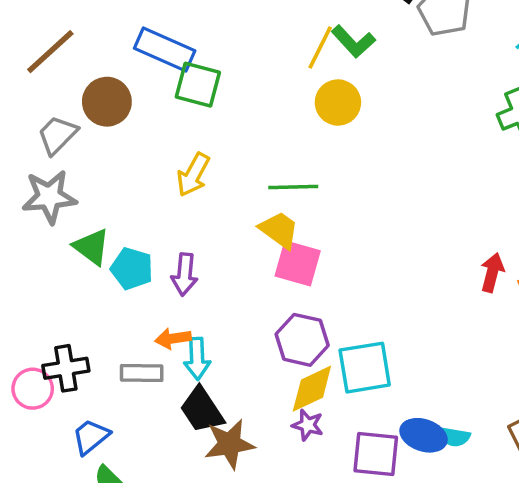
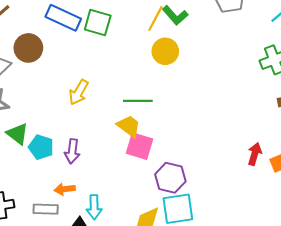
green square: (198, 85) -> (98, 23), moved
purple hexagon: (302, 340) -> (170, 178), moved
cyan arrow: (197, 359) -> (94, 207), moved

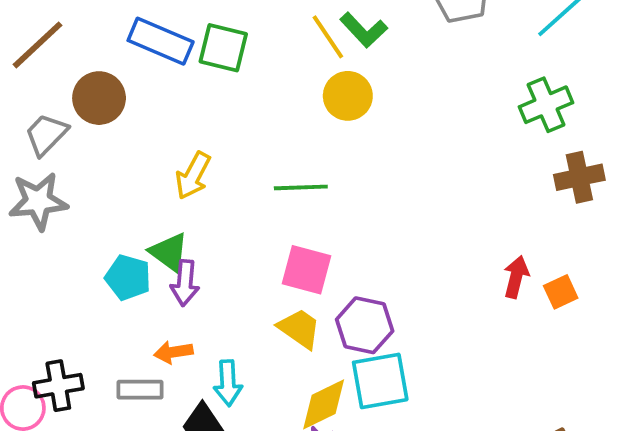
yellow line: (155, 19) -> (328, 37), turned -60
yellow trapezoid: (129, 126) -> (299, 329), moved
green triangle: (17, 134) -> (169, 252), moved

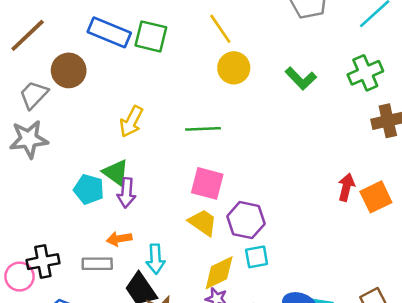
green L-shape: (364, 30) -> (301, 78), moved
orange square: (561, 292) -> (376, 197), size x1.4
cyan square: (380, 381) -> (257, 257), size x0.6

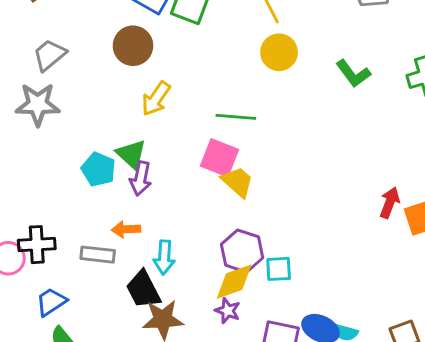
brown circle: (69, 70) -> (133, 46), moved
pink square: (207, 183) -> (220, 158), moved
purple hexagon: (246, 220) -> (242, 251), moved
yellow trapezoid: (203, 223) -> (237, 182), moved

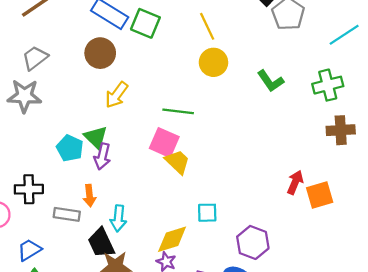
orange arrow: (126, 229) -> (89, 196), turned -95
black cross: (37, 245) -> (29, 189), moved
purple hexagon: (242, 251) -> (253, 242), moved
cyan square: (279, 269) -> (207, 213), moved

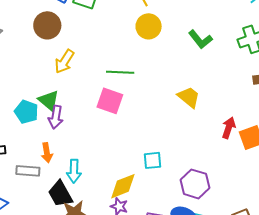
yellow trapezoid: (177, 162) -> (189, 97), moved

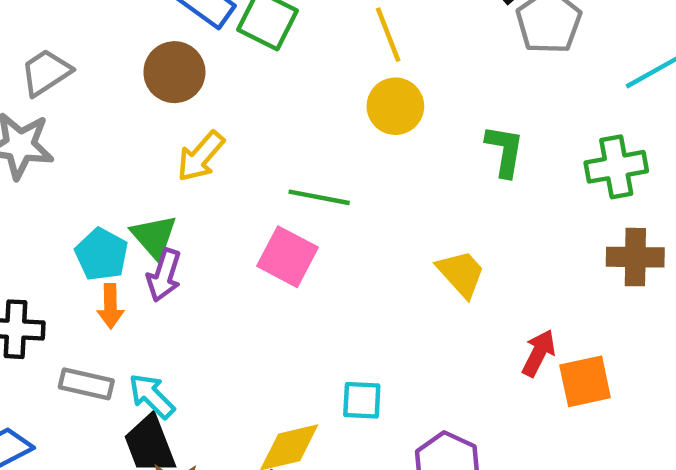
green L-shape: (200, 39) -> (505, 151), turned -140
orange arrow: (47, 153) -> (110, 306), moved
cyan arrow: (74, 171) -> (152, 396), moved, turned 125

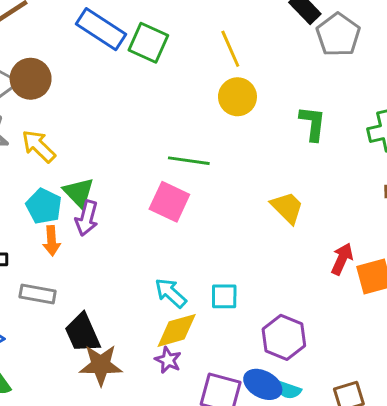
brown circle: (174, 72) -> (31, 79), moved
yellow arrow: (201, 156) -> (39, 146), moved, turned 96
cyan arrow: (152, 396) -> (171, 293), moved

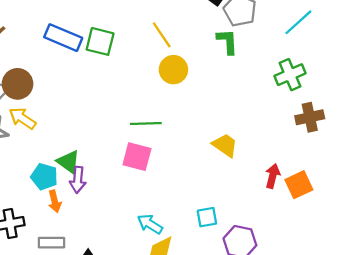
green L-shape: (313, 123) -> (227, 41), moved
yellow arrow: (39, 146) -> (22, 118), moved
cyan square: (224, 296) -> (207, 217), moved

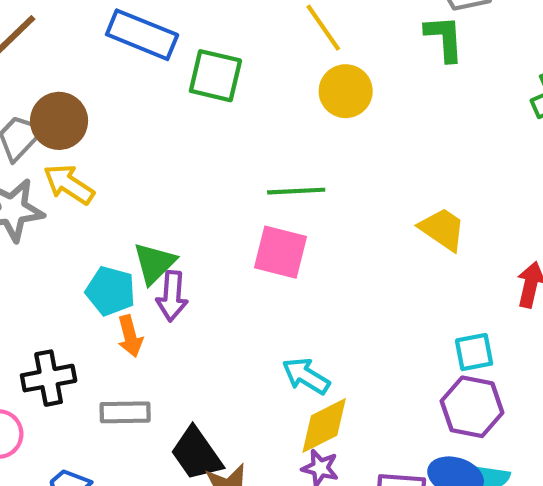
green square: (100, 41) -> (215, 76), moved
green triangle: (68, 162) -> (154, 263), turned 40
cyan square: (207, 217) -> (474, 352), moved

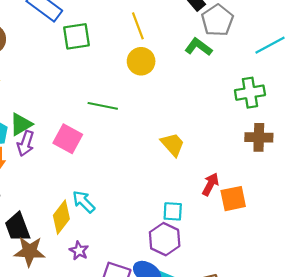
green L-shape: (444, 38) -> (198, 47), turned -64
green square: (215, 76) -> (77, 36), turned -36
pink square: (280, 252) -> (68, 139), moved
yellow diamond: (324, 426) -> (61, 217), moved, turned -40

